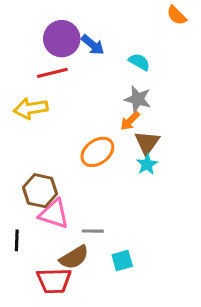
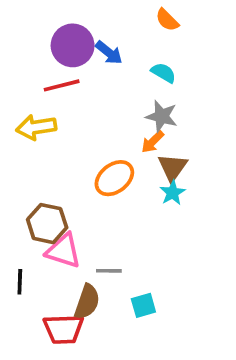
orange semicircle: (177, 15) -> (167, 20), moved
brown semicircle: (74, 257) -> (87, 302), turned -40

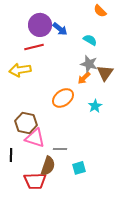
orange semicircle: (167, 20) -> (100, 11), moved
brown triangle: (173, 167) -> (105, 73), moved

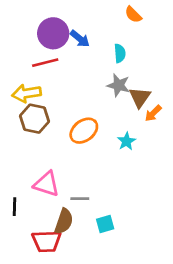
cyan semicircle: (90, 40) -> (120, 53), turned 56
orange arrow: (84, 78) -> (153, 113), moved
brown hexagon: (26, 123) -> (35, 119), moved

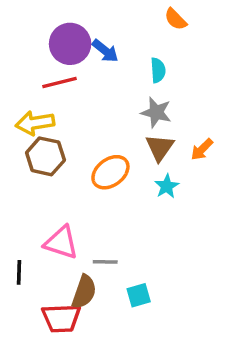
brown triangle: (140, 97) -> (160, 148), moved

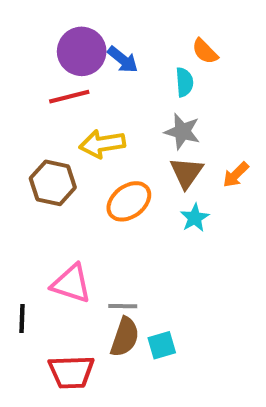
orange semicircle: (176, 19) -> (205, 51), moved
yellow arrow: (35, 123) -> (102, 144), moved
brown semicircle: (84, 292) -> (125, 337), moved

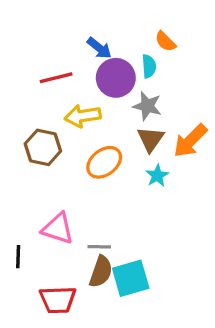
purple circle: (82, 51) -> (116, 78), moved
orange arrow: (236, 175) -> (190, 141), size x1.6
cyan square: (162, 345) -> (131, 278), size x1.6

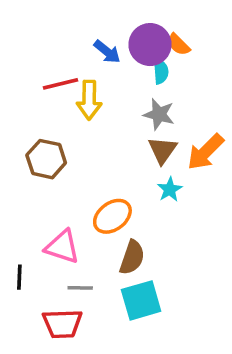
purple circle: (116, 78) -> (150, 45), moved
yellow arrow: (83, 116) -> (89, 100), moved, turned -80
orange ellipse: (104, 162) -> (112, 216), moved
gray line: (99, 247) -> (80, 288), moved
brown semicircle: (101, 272) -> (132, 257), moved

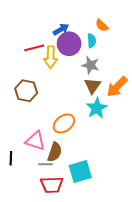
purple circle: (150, 45) -> (69, 44), moved
blue arrow: (107, 52) -> (61, 29), turned -70
cyan star: (170, 189) -> (97, 108), size x1.5
brown semicircle: (132, 257) -> (55, 152), moved
red trapezoid: (62, 324) -> (52, 185), moved

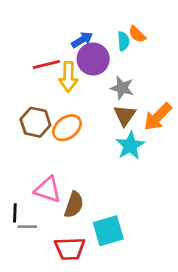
cyan semicircle: (92, 41) -> (123, 41), moved
orange ellipse: (64, 123) -> (67, 128), moved
gray line: (46, 164) -> (27, 227), moved

